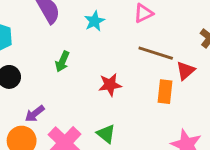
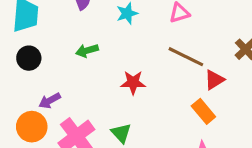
green arrow: (62, 62) -> (87, 51), turned 42
orange rectangle: (165, 92) -> (203, 111), moved, turned -55

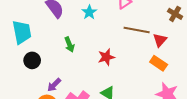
green arrow: (87, 51) -> (69, 44), turned -80

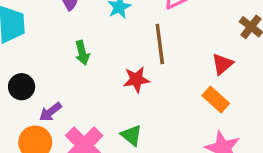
brown line: (137, 30) -> (160, 44), moved, turned 65
black circle: (32, 60) -> (22, 87), moved

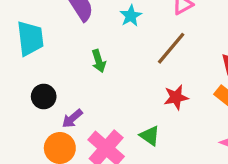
brown line: (160, 44) -> (171, 48), turned 51
red star: (136, 80) -> (176, 97), moved

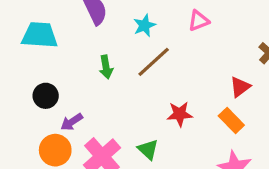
cyan trapezoid: (30, 38) -> (40, 35), turned -87
brown line: (171, 48) -> (154, 62), moved

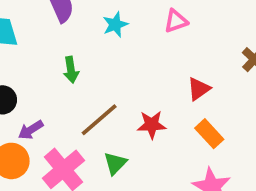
brown line: (154, 62) -> (99, 120), moved
red triangle: (240, 87) -> (199, 89), moved
green triangle: (148, 149) -> (115, 163), turned 30

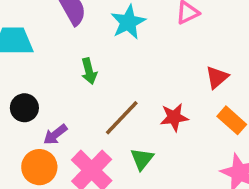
cyan star: (115, 25) -> (128, 22), size x1.4

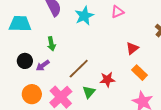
green arrow: (89, 71) -> (51, 44), moved
red star: (174, 117) -> (107, 80), moved
purple arrow: (55, 135) -> (43, 65), moved

